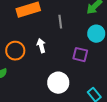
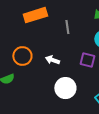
white arrow: (41, 46) -> (52, 60), moved, turned -56

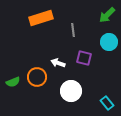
orange circle: (22, 56) -> (37, 77), moved
purple square: (87, 60) -> (84, 58), moved

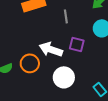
white arrow: (58, 63) -> (51, 49), size x1.6

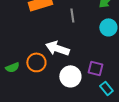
purple square: (77, 44) -> (95, 68), moved

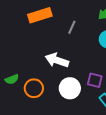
gray line: (72, 15) -> (72, 27), turned 32
orange circle: (36, 62) -> (34, 88), moved

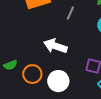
white circle: (70, 88) -> (58, 81), moved

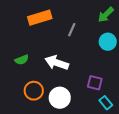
green semicircle: (10, 65) -> (22, 60), moved

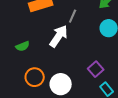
white arrow: (57, 63) -> (59, 36), moved, turned 105
purple square: (95, 83) -> (96, 69), turned 35

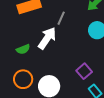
green semicircle: (23, 46) -> (23, 49), moved

